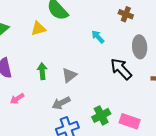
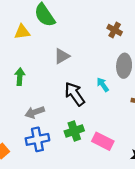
cyan arrow: (98, 37) -> (103, 85), moved
black arrow: (121, 69) -> (75, 94), moved
gray triangle: (69, 75) -> (62, 56), moved

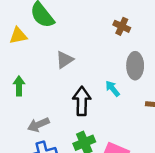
black arrow: (75, 94) -> (82, 101), turned 40

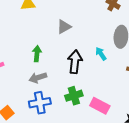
green arrow: (19, 86) -> (37, 54), moved

